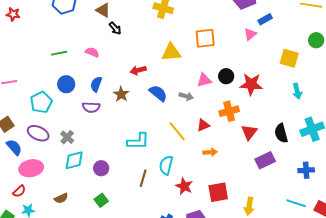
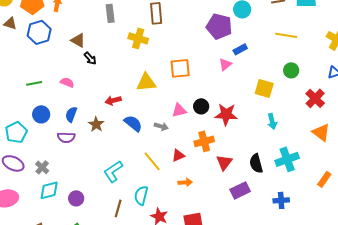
cyan L-shape: (138, 141) -> (113, 171), turned 145

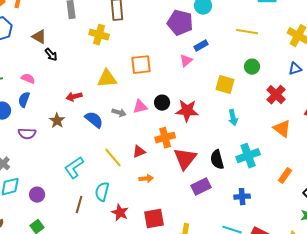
blue semicircle: (71, 114) -> (24, 100), moved
gray arrow: (161, 126) -> (119, 113), moved
red triangle: (224, 162) -> (185, 159), size x1.4

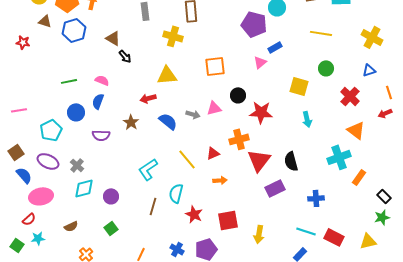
yellow triangle: (107, 79) -> (167, 75), moved
black circle: (162, 103) -> (238, 95), moved
cyan cross: (248, 156) -> (339, 157), moved

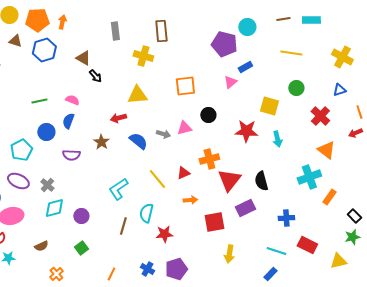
red star: (261, 112) -> (246, 131), moved
red star: (194, 214) -> (164, 234), turned -30
red square: (228, 220) -> (214, 222), moved
red rectangle: (334, 237) -> (307, 245), moved

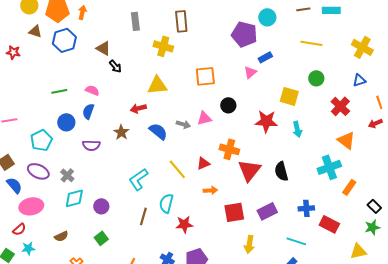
orange cross: (209, 159) -> (229, 149), turned 30
purple rectangle: (245, 208) -> (267, 211), moved
red rectangle: (307, 245) -> (329, 224), moved

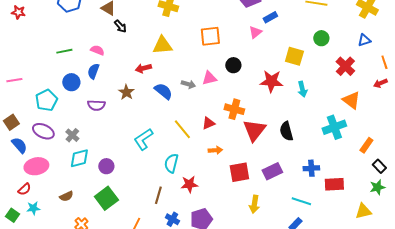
orange rectangle: (349, 187) -> (366, 145), moved
brown line: (143, 216) -> (158, 195), moved
red rectangle: (329, 224) -> (334, 184), turned -30
green square: (101, 238) -> (106, 198), size x1.6

